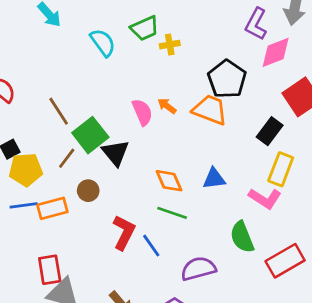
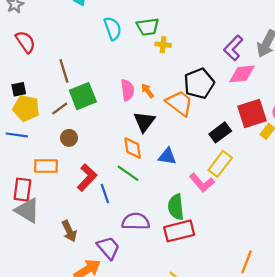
black triangle: (115, 153) -> (144, 122), moved
orange rectangle: (52, 208) -> (46, 166), moved
red rectangle: (285, 261) -> (179, 231), moved

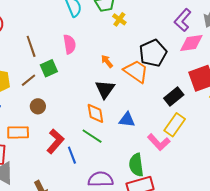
yellow cross: (163, 45) -> (119, 19), turned 32
pink semicircle: (127, 90) -> (70, 44), moved
green square: (83, 96) -> (49, 68), size x0.7

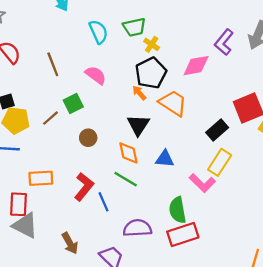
pink diamond: (191, 43) -> (196, 66), moved
pink semicircle: (70, 44) -> (96, 75), turned -42
brown line: (31, 46) -> (53, 64), moved
black pentagon: (153, 53) -> (151, 73), moved
brown circle: (38, 106) -> (88, 138), moved

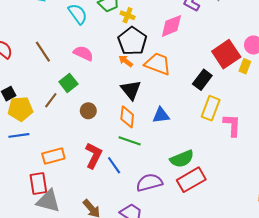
orange diamond: (128, 153) -> (127, 117), turned 30
pink L-shape: (202, 183) -> (232, 125), moved, turned -120
green semicircle: (178, 210) -> (182, 159), turned -90

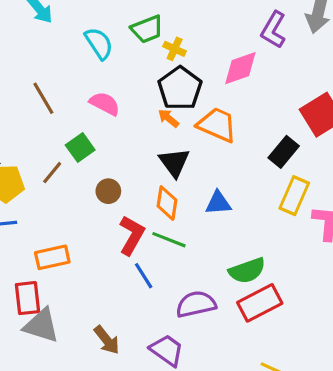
red L-shape: (94, 156) -> (132, 235), moved

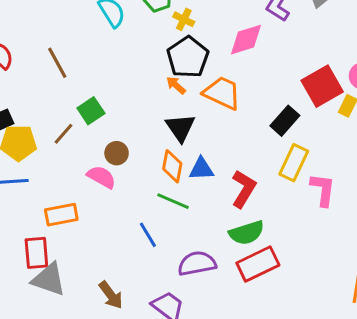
pink semicircle: (105, 104) -> (101, 177), moved
blue triangle: (218, 203) -> (201, 169), moved
red L-shape: (132, 235) -> (244, 189), moved

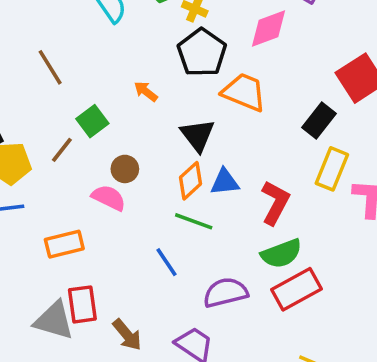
orange arrow: (176, 85) -> (146, 91), moved
orange diamond: (172, 166) -> (191, 181), turned 40
red rectangle: (36, 253) -> (82, 304), moved

